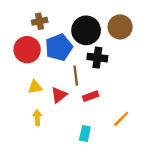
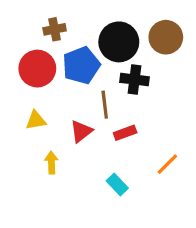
yellow triangle: (35, 87) -> (36, 120), moved
cyan rectangle: (85, 134) -> (117, 185), turned -56

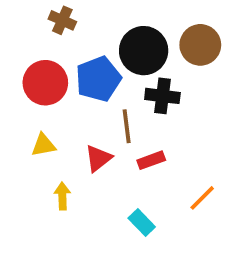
brown cross: (55, 29) -> (62, 20), moved, turned 35

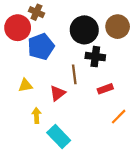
blue pentagon: (98, 79) -> (41, 47), moved
red circle: (45, 83) -> (18, 28), moved
red rectangle: (151, 160) -> (105, 89), moved
cyan rectangle: (142, 223) -> (59, 137), moved, size x1.5

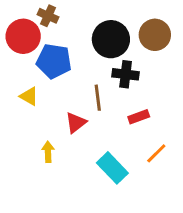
blue pentagon: (41, 47) -> (54, 61), turned 30
yellow triangle: (25, 85) -> (29, 96), moved, turned 40
cyan rectangle: (59, 137) -> (112, 168), moved

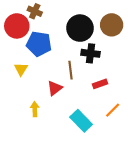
yellow triangle: (29, 96) -> (21, 69), turned 32

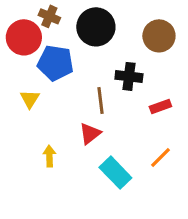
black circle: (80, 28) -> (96, 27), moved
red rectangle: (100, 84) -> (160, 106), moved
red triangle: (55, 88) -> (90, 134), moved

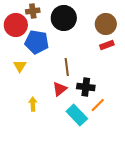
brown cross: (49, 16) -> (33, 11), turned -32
black cross: (129, 76) -> (86, 87), moved
red rectangle: (160, 106) -> (107, 45), moved
orange line: (160, 158) -> (98, 105), moved

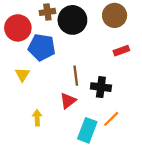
brown cross: (33, 11) -> (47, 12), moved
brown circle: (106, 24) -> (115, 15), moved
black cross: (86, 87) -> (101, 87), moved
cyan rectangle: (77, 115) -> (87, 130), turned 65

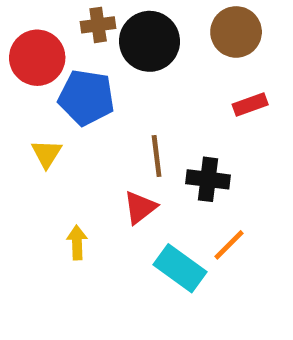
cyan rectangle: (87, 130) -> (180, 268), turned -75

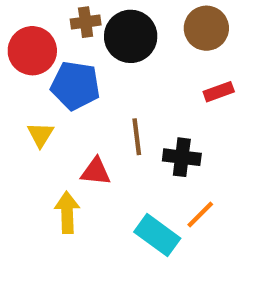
red triangle: (140, 207) -> (96, 172), moved, turned 44
yellow arrow: (77, 243) -> (67, 212), size x1.4

